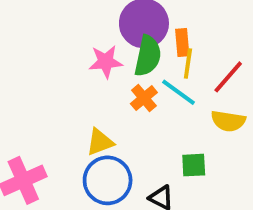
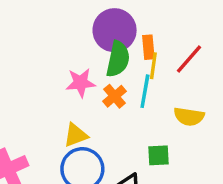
pink star: (106, 62) -> (81, 83), moved
red line: (228, 77) -> (189, 59), moved
cyan line: (178, 92) -> (145, 91), turned 64

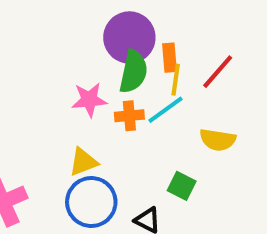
cyan line: (145, 91) -> (166, 110), turned 44
orange cross: (115, 96) -> (129, 116), turned 35
green square: (158, 155) -> (182, 186), turned 30

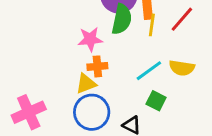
cyan line: (166, 110) -> (149, 71), moved
orange cross: (129, 116) -> (97, 66), moved

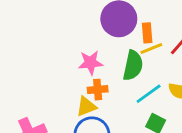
green semicircle: (122, 19) -> (133, 65), moved
yellow line: (152, 25) -> (151, 49), turned 60

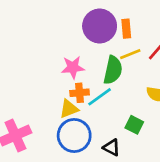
orange rectangle: (147, 33) -> (126, 29), moved
cyan line: (149, 94) -> (100, 97), moved

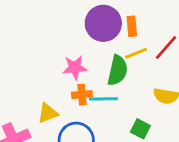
cyan line: (100, 97) -> (103, 99), turned 35
yellow triangle: (69, 109) -> (48, 113), moved

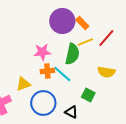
orange rectangle: (132, 26) -> (82, 23), turned -40
cyan line: (103, 99) -> (62, 74), turned 42

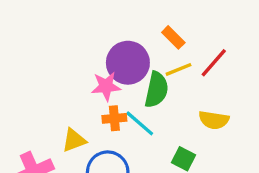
purple circle: (62, 21) -> (128, 63), moved

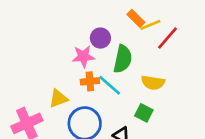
purple circle: (128, 63) -> (100, 38), size x0.6
yellow line: (178, 69) -> (150, 25), moved
yellow semicircle: (214, 120) -> (153, 83), moved

